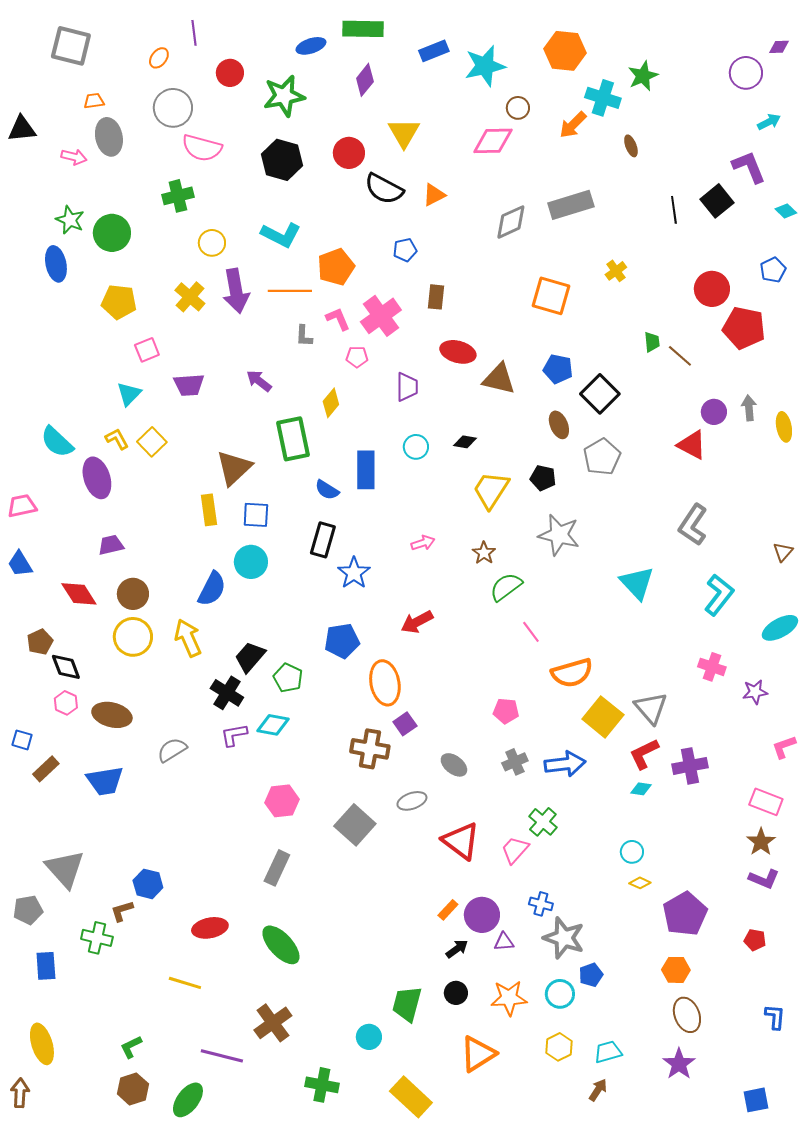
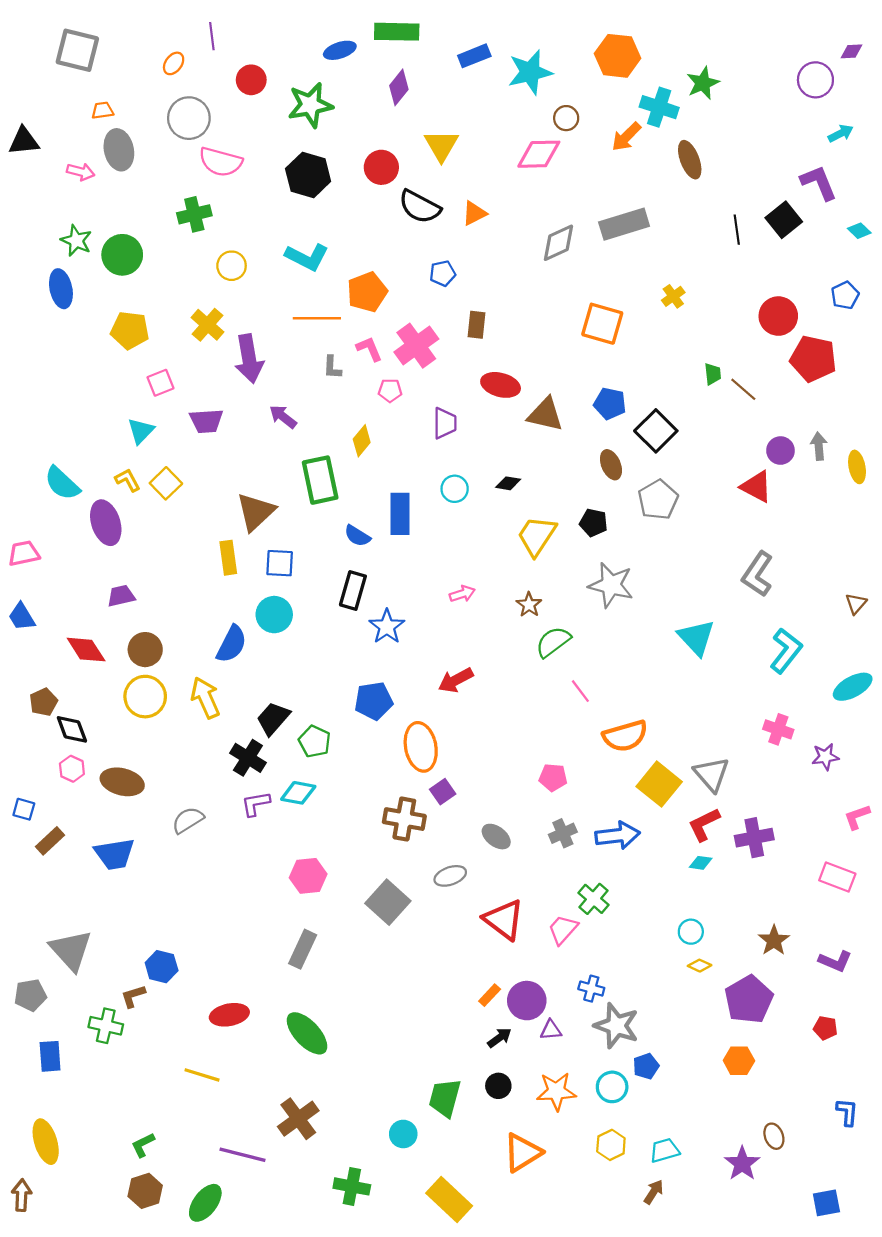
brown ellipse: (631, 146) -> (690, 160), size x1.6
purple arrow: (236, 291) -> (249, 359), moved
brown star: (761, 842) -> (774, 940), moved
brown ellipse: (687, 1015) -> (774, 1136), moved, size x0.7

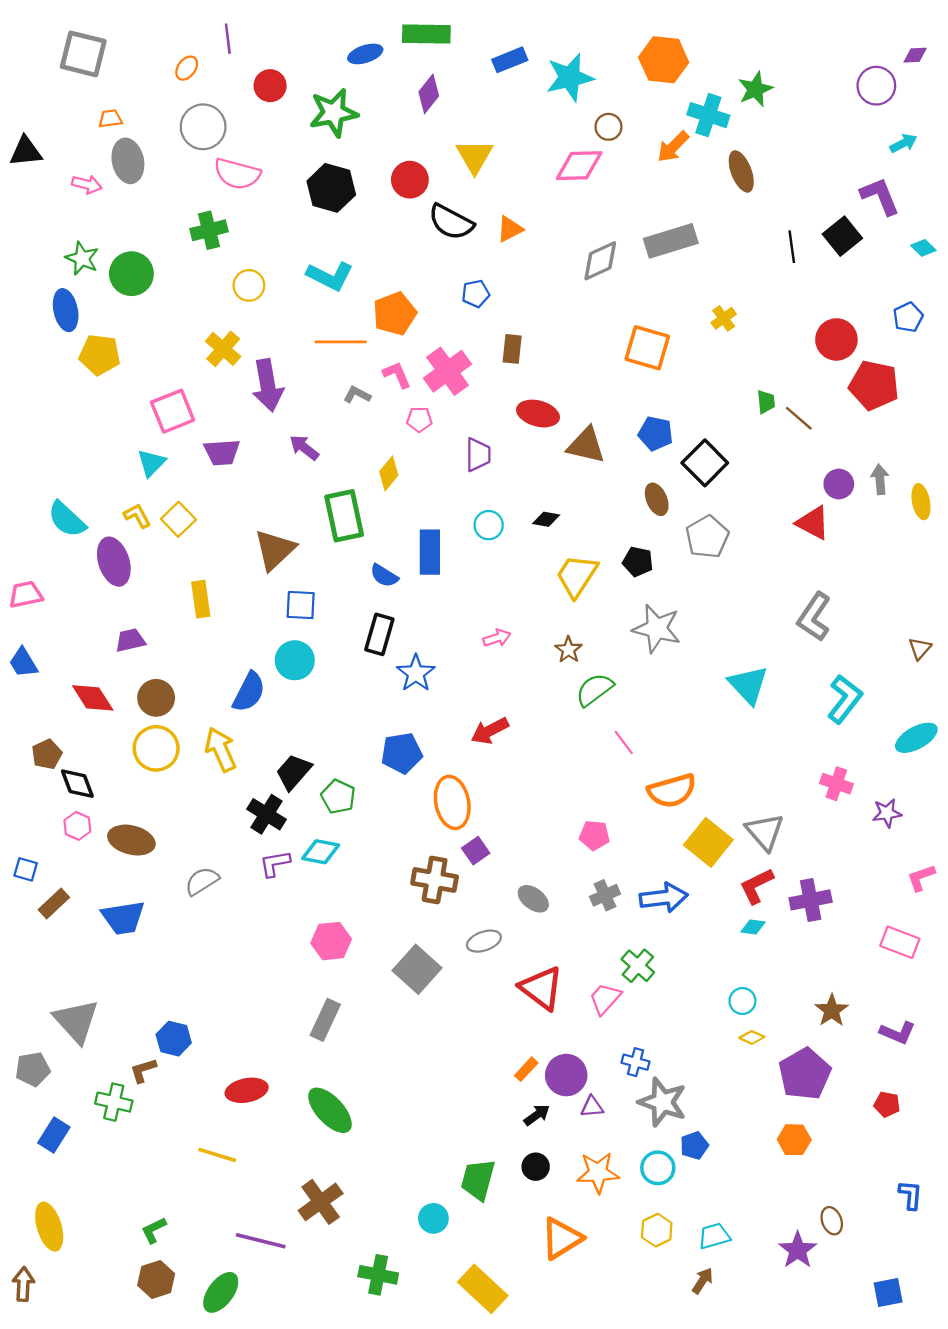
yellow pentagon: (130, 330) -> (100, 355), moved
gray L-shape: (332, 367) -> (357, 395), turned 115
pink square: (160, 383) -> (173, 411), size x1.5
yellow rectangle: (228, 558) -> (201, 599), moved
blue rectangle: (50, 1056) -> (54, 1135), turned 36

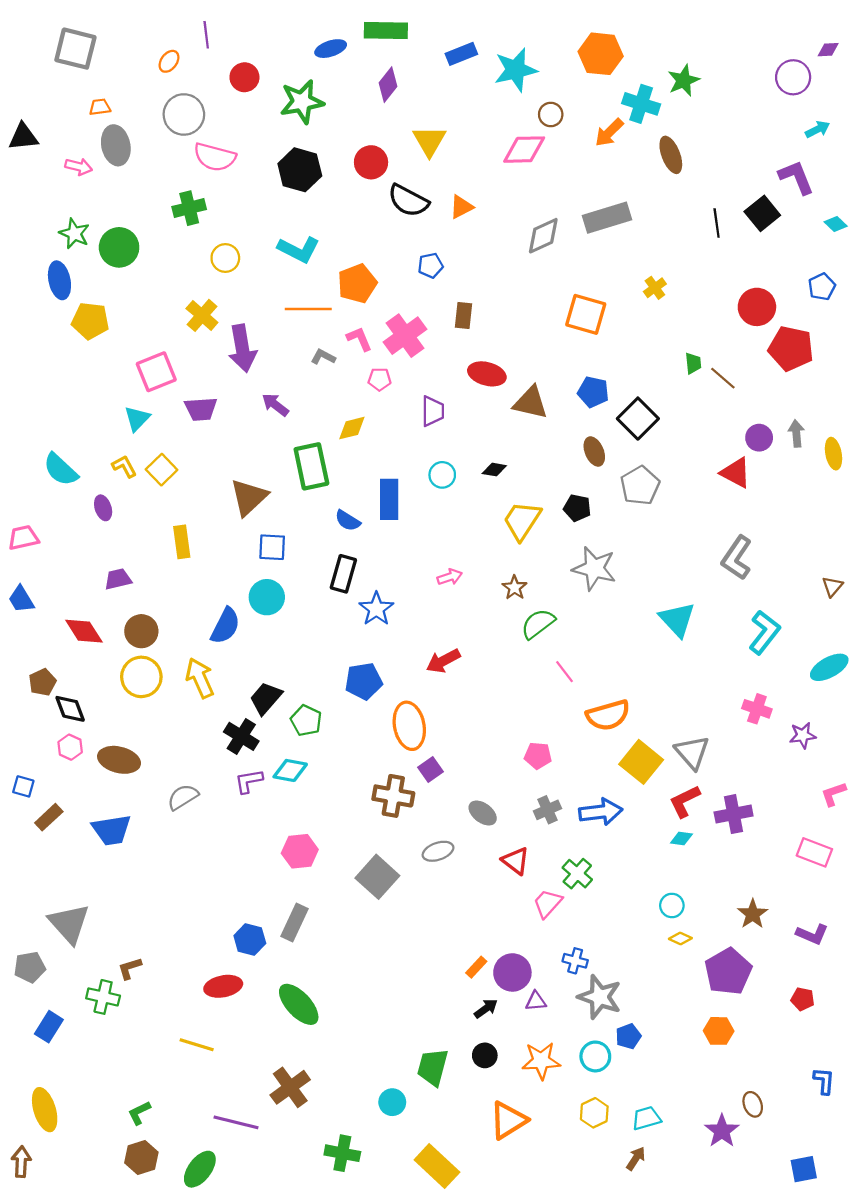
yellow diamond: (389, 473) -> (352, 428), turned 36
purple ellipse: (114, 562) -> (103, 508), size x0.6
red triangle: (542, 988) -> (516, 861), moved, size x0.7
blue hexagon: (174, 1039) -> (250, 940), moved

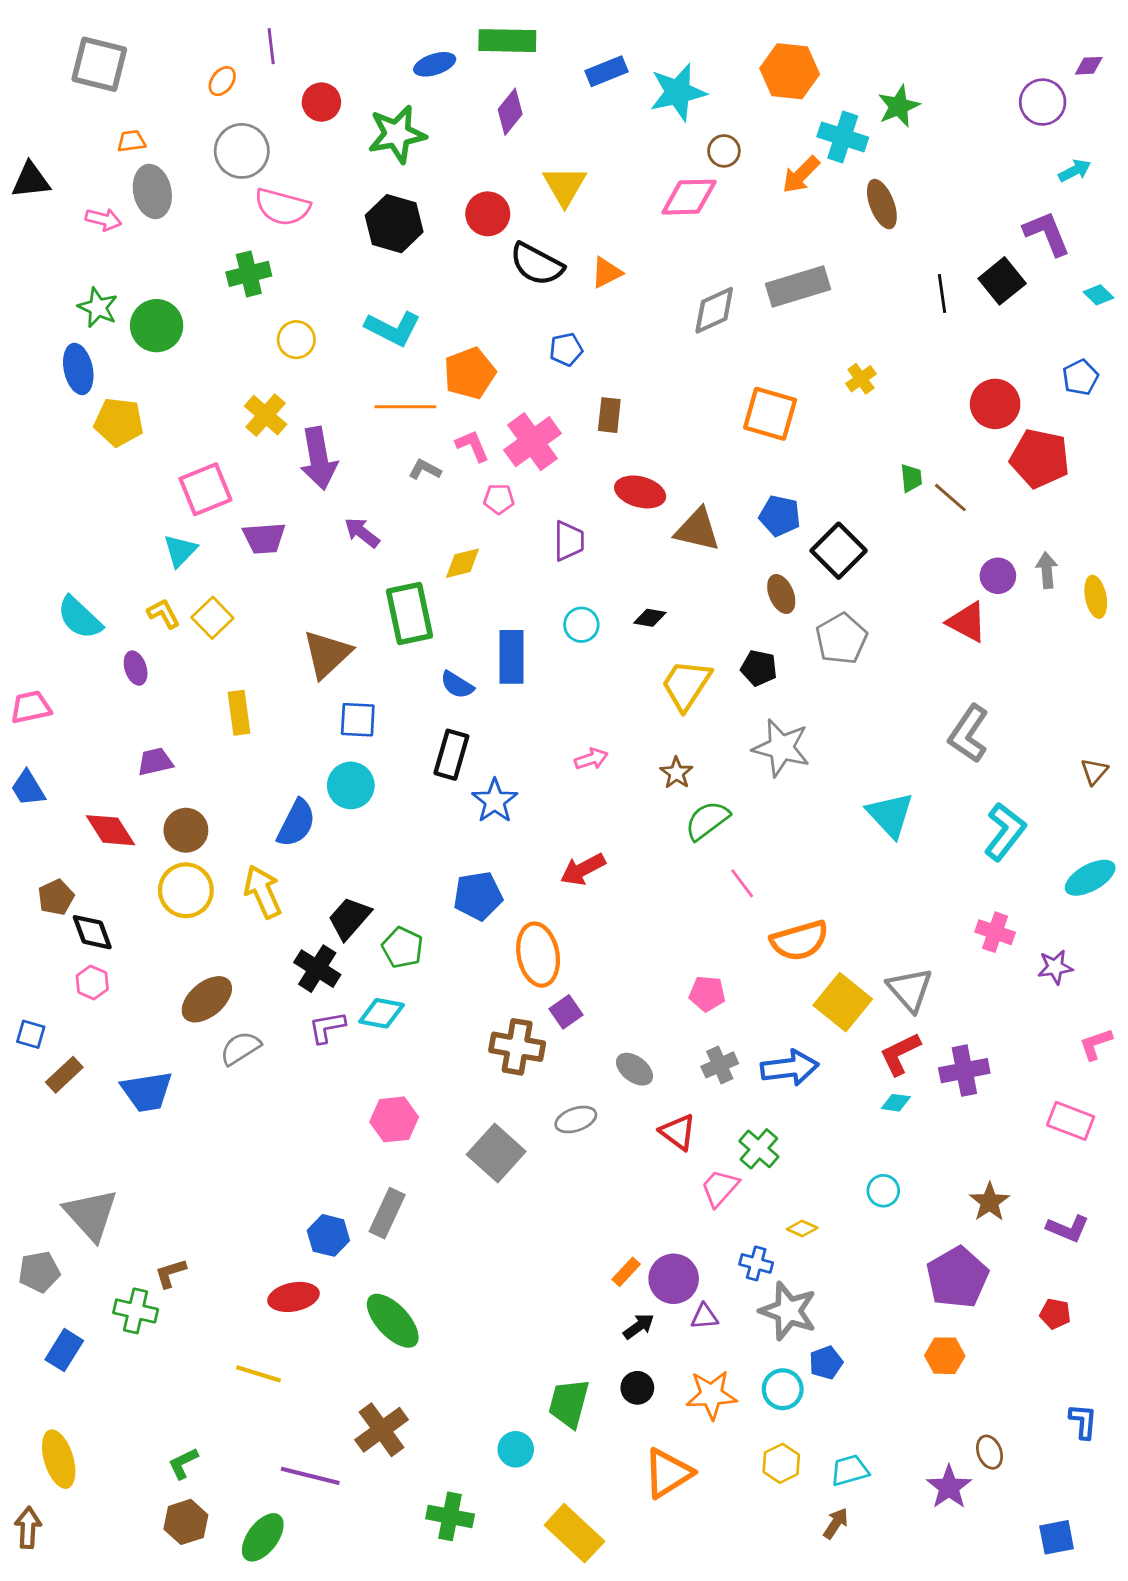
brown ellipse: (119, 760) -> (207, 999), moved, turned -54
yellow diamond: (680, 938) -> (802, 1228), moved

